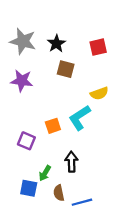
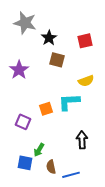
gray star: (23, 41) -> (25, 23), moved
purple star: (22, 81) -> (19, 70), turned 30
cyan L-shape: (80, 118) -> (69, 102), turned 30
black arrow: (71, 162) -> (82, 140), moved

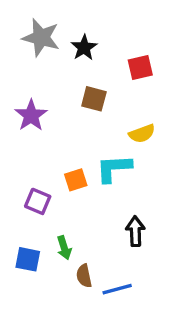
black star: (49, 38) -> (84, 48), moved
green arrow: (39, 150) -> (64, 248), turned -48
blue square: (25, 163) -> (28, 259), moved

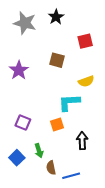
black star: (84, 48) -> (56, 17), moved
orange square: (76, 180) -> (57, 125), moved
blue square: (28, 259) -> (17, 158), turned 35

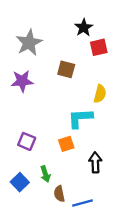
black star: (56, 17) -> (84, 28), moved
gray star: (25, 23) -> (29, 43), moved, turned 30
purple star: (19, 70) -> (22, 81), turned 30
yellow semicircle: (86, 81) -> (100, 94), turned -56

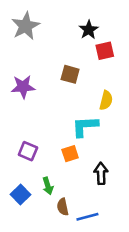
gray star: (29, 43) -> (25, 26), moved

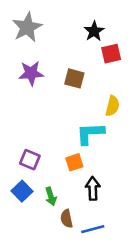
purple star: (23, 87) -> (31, 73), moved
black arrow: (101, 173) -> (93, 189), moved
blue square: (21, 194) -> (22, 191), moved

